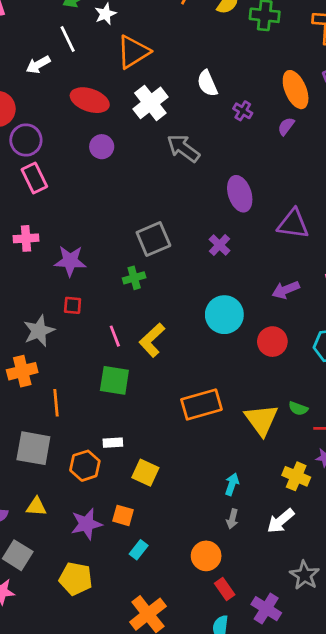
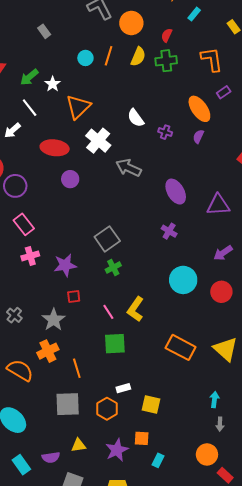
pink rectangle: (34, 178) -> (24, 224), moved
gray square: (153, 239) -> (107, 239), moved
orange rectangle: (201, 405) -> (181, 347), turned 56

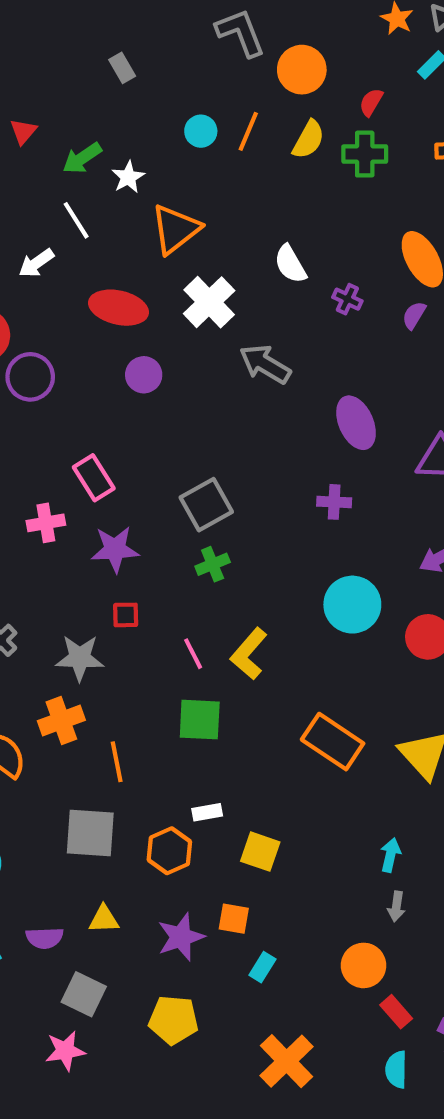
pink rectangle: (24, 224) -> (94, 478), moved
purple cross: (169, 231) -> (334, 502), turned -35
gray star: (54, 320) -> (80, 658), turned 30

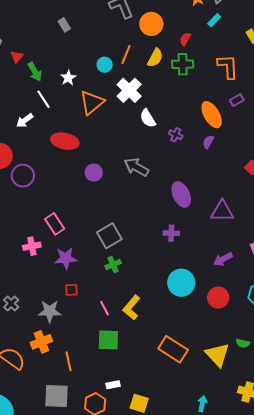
cyan circle: (201, 131) -> (105, 65), moved
green arrow: (82, 158) -> (35, 72), moved, turned -84
white cross: (209, 302) -> (129, 90), moved
purple circle: (144, 375) -> (94, 173), moved

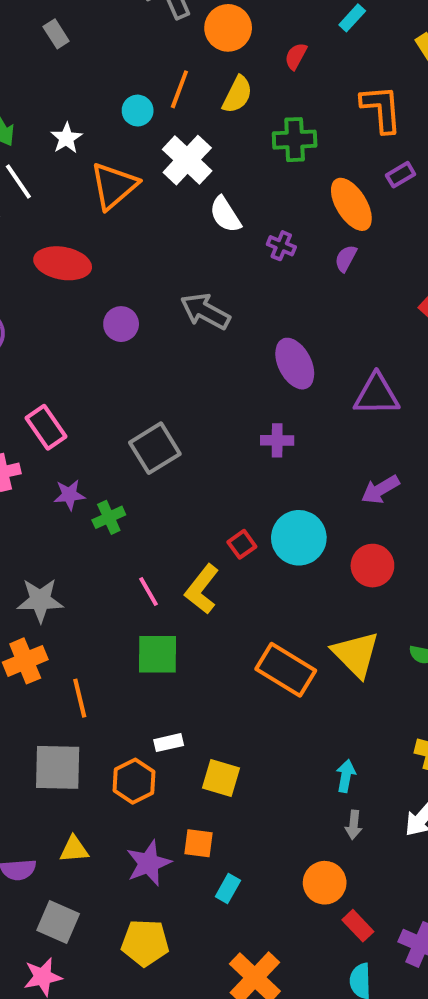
green cross: (183, 64) -> (295, 140), moved
purple star: (66, 258) -> (69, 495), size x0.7
green cross: (113, 265) -> (109, 517), moved
red square: (71, 290) -> (242, 544), moved, turned -32
yellow triangle: (217, 355) -> (356, 654), moved

